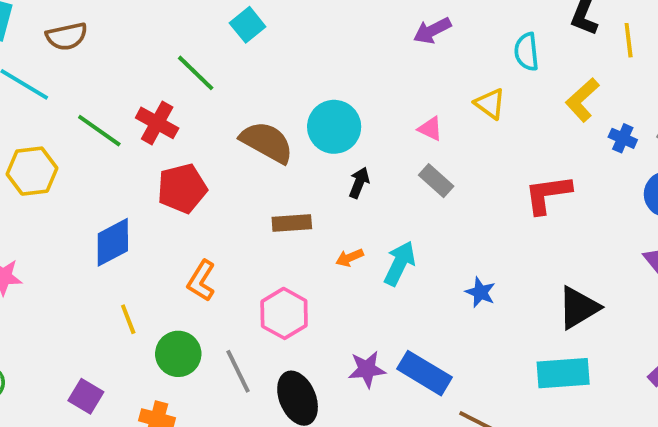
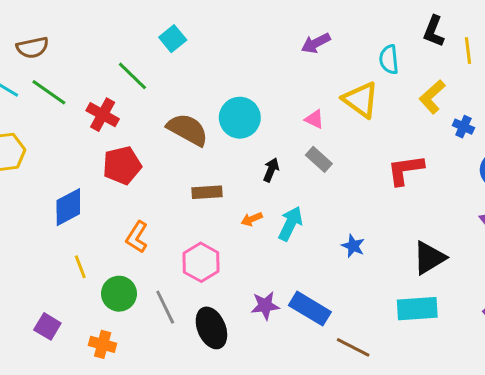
yellow triangle: (490, 104) -> (361, 100), size x1.5
green line: (99, 131) -> (49, 92), moved
black arrow: (359, 183) -> (271, 170), moved

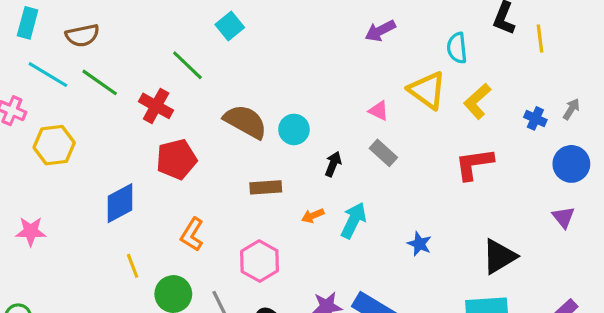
yellow L-shape: (432, 97) -> (477, 101), moved
cyan circle: (240, 118) -> (294, 129), moved, size x0.7

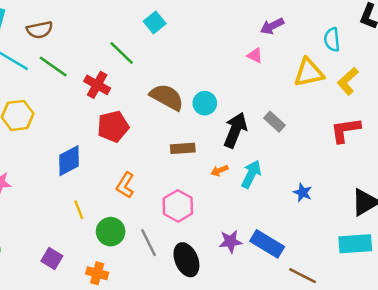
yellow triangle: (427, 90) -> (309, 73), turned -48
pink triangle: (379, 111) -> (255, 55), moved
black arrow: (333, 164) -> (235, 130), size x1.8

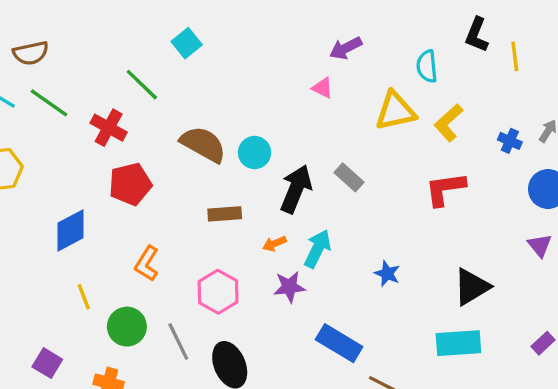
purple star: (230, 241) -> (289, 287), moved

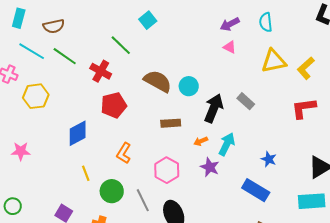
purple arrow: (346, 48) -> (230, 24), moved
cyan semicircle: (427, 66) -> (266, 22), moved
purple star: (289, 287) -> (210, 167), turned 30
blue rectangle: (339, 343) -> (256, 190), moved

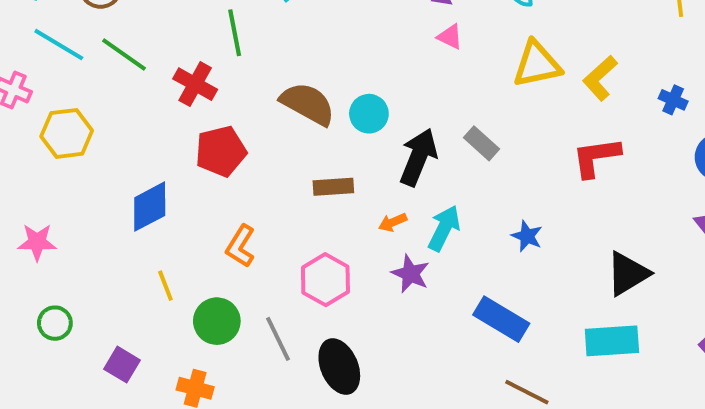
green line: (121, 45) -> (235, 33), turned 35
blue star: (269, 159) -> (527, 236), moved
green circle: (13, 206) -> (55, 323), moved

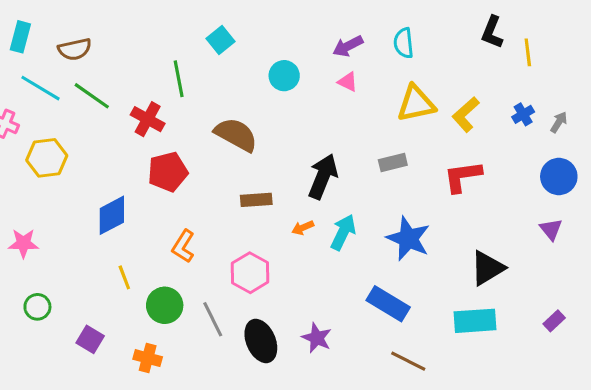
blue cross: (673, 100) -> (523, 114), moved, turned 35
cyan circle: (369, 114) -> (284, 76), moved
gray rectangle: (482, 143) -> (393, 163), moved, turned -56
blue star: (527, 236) -> (408, 239), size x1.8
purple star: (410, 274) -> (317, 338), moved

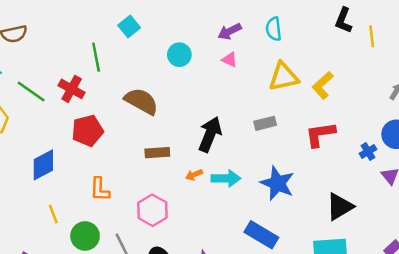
green line: (92, 96) -> (31, 91), moved
blue cross: (523, 114) -> (368, 151), moved
cyan arrow: (343, 232) -> (226, 178), turned 64
orange L-shape: (183, 246) -> (100, 189), turned -30

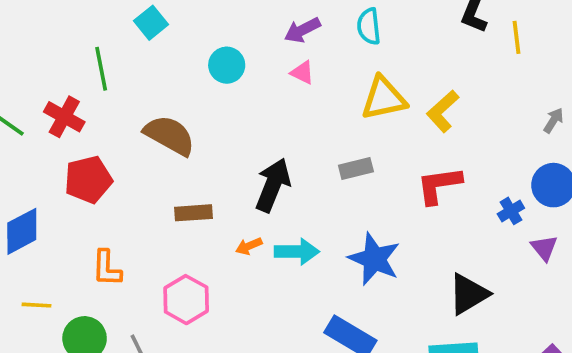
yellow line: (53, 214) -> (37, 305), turned -66

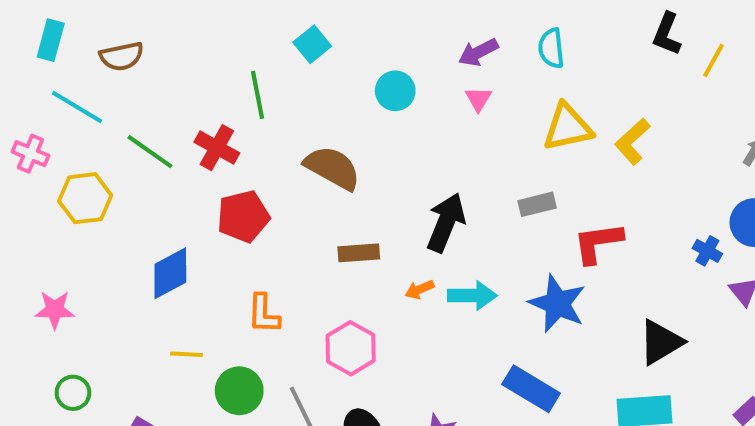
yellow line: (517, 37) -> (713, 60), turned 36
pink triangle: (302, 73) -> (478, 99), turned 35
red L-shape: (439, 185) -> (598, 243), moved
blue cross: (511, 211) -> (707, 251), turned -30

